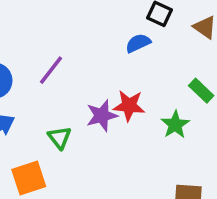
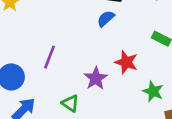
red star: (129, 106) -> (126, 62), moved, turned 30
green star: (175, 125) -> (153, 91), moved

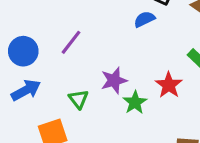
red star: (126, 62) -> (169, 85), moved
green star: (153, 91) -> (135, 102), moved

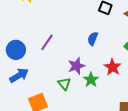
blue semicircle: (144, 19) -> (93, 39), moved, turned -40
green triangle: (78, 99) -> (64, 84), moved

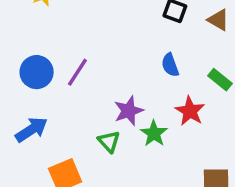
blue semicircle: (93, 39) -> (170, 65), moved, turned -40
blue circle: (16, 50) -> (37, 72), moved

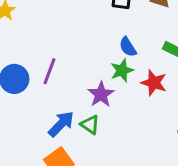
blue arrow: (32, 130) -> (61, 124), moved
green star: (154, 133) -> (122, 70), moved, turned 30

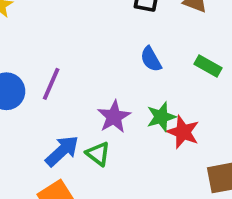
green star: (122, 70) -> (161, 117), moved
red star: (154, 83) -> (183, 132), moved

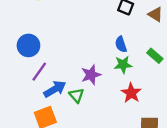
purple line: (51, 84) -> (39, 72), moved
green star: (161, 117) -> (123, 65), moved

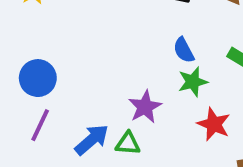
purple line: (39, 72) -> (40, 125), moved
green triangle: (76, 95) -> (128, 144), turned -35

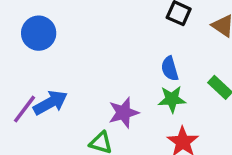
blue circle: (38, 78) -> (39, 33), moved
blue arrow: (92, 140) -> (50, 103), moved

